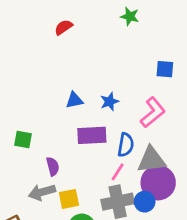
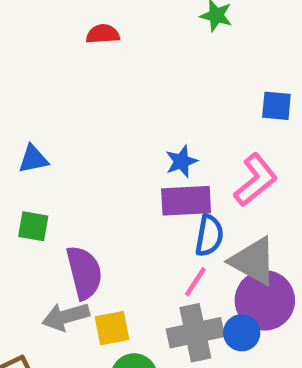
red semicircle: (64, 27) -> (103, 34), turned 30
blue triangle: (74, 100) -> (33, 159), moved
purple rectangle: (92, 135) -> (186, 201), moved
gray triangle: (151, 160) -> (253, 261), turned 36
purple semicircle: (53, 166) -> (84, 273), size x1.6

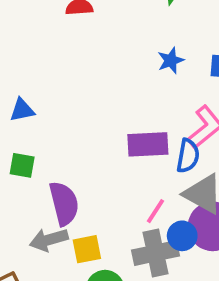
blue star: (181, 161) -> (171, 60), moved
blue semicircle: (209, 236) -> (188, 156), moved
blue circle: (242, 333) -> (182, 236), moved

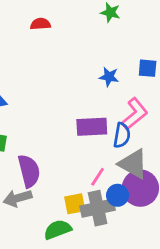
blue star: (171, 60) -> (109, 77), moved, turned 30
yellow square: (87, 249) -> (75, 204), moved

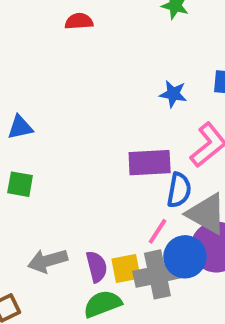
blue semicircle: (122, 135) -> (179, 190), moved
purple semicircle: (29, 171) -> (97, 267), moved, size x0.7
blue circle: (118, 195) -> (185, 257), size x1.4

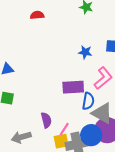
pink line: (157, 231) -> (64, 129), moved
purple semicircle: (97, 267) -> (46, 120), moved

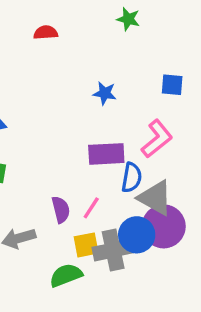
blue star: (85, 52) -> (105, 93), moved
pink line: (64, 129) -> (91, 208), moved

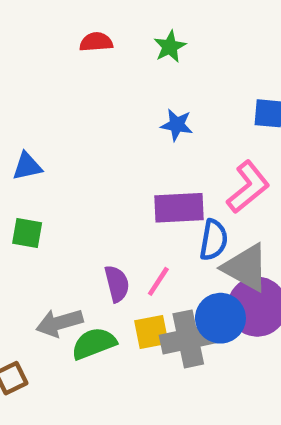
green star: (128, 19) -> (170, 47), moved, turned 30
green semicircle: (66, 275) -> (94, 344), moved

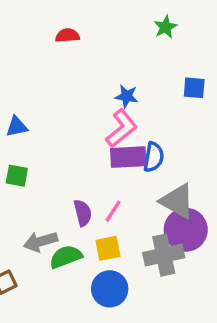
green star: (170, 47) -> (165, 27), moved
pink L-shape: (248, 187) -> (122, 128), moved
blue semicircle: (214, 240) -> (154, 157), moved
blue circle: (220, 318) -> (110, 289), moved
gray cross: (188, 339) -> (164, 255), moved

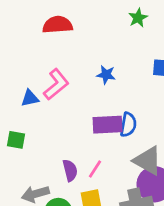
red semicircle: (67, 35) -> (58, 25), size x1.5
blue triangle: (17, 127) -> (30, 98), moved
pink L-shape: (122, 128) -> (56, 84), moved

